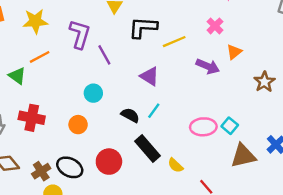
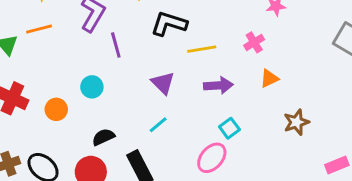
purple arrow: (208, 66) -> (218, 85), moved, turned -40
black semicircle: (130, 115) -> (103, 137), moved, turned -66
orange circle: (78, 125) -> (56, 109), moved
cyan square: (230, 126) -> (229, 128), moved
pink ellipse: (203, 127) -> (212, 158), turned -60

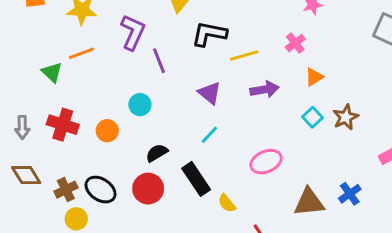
cyan square: (229, 128) -> (312, 117), moved
pink ellipse: (212, 158) -> (266, 162), turned 32

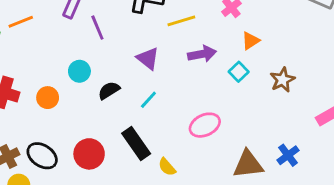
cyan square: (312, 117) -> (239, 72), moved
black semicircle: (157, 153) -> (109, 90), moved

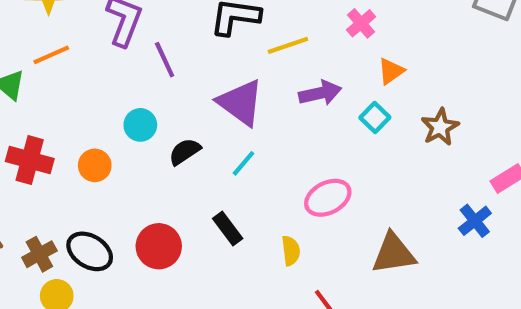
purple triangle: (148, 58) -> (241, 103), size x1.4
black rectangle: (136, 144) -> (228, 228), size x0.7
blue cross: (288, 155) -> (475, 221), moved
yellow semicircle: (167, 167) -> (291, 251), moved, turned -144

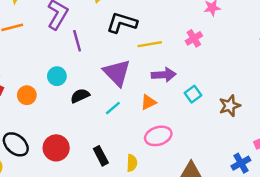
orange triangle: (391, 71) -> (148, 102), moved
black rectangle: (228, 228) -> (101, 156), moved

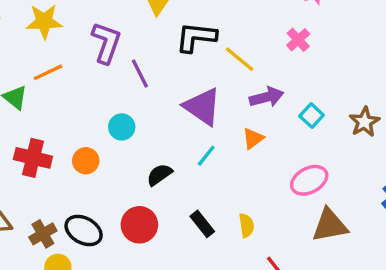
yellow line: (150, 44) -> (240, 59), turned 60
black semicircle: (80, 96) -> (159, 175), moved
pink ellipse: (158, 136) -> (309, 180), moved

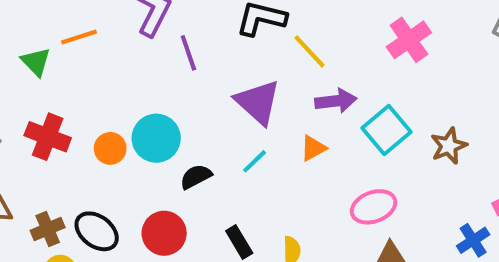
pink cross: (298, 40) -> (409, 40), moved, size x1.5
cyan square: (312, 116) -> (387, 130), size x1.6
cyan circle: (122, 127) -> (156, 138), moved, size x1.5

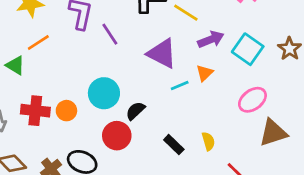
orange circle: (110, 148) -> (66, 111), moved
cyan line: (255, 161) -> (180, 85), moved, turned 36
red circle: (164, 233) -> (117, 136), moved

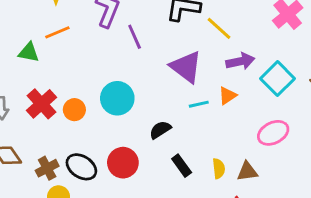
green triangle: (15, 65) -> (29, 52), turned -30
red cross: (35, 111) -> (41, 104), turned 32
black semicircle: (135, 111) -> (160, 130), moved
brown triangle: (273, 133) -> (247, 171), moved, size x0.7
red circle: (117, 136) -> (123, 163), moved

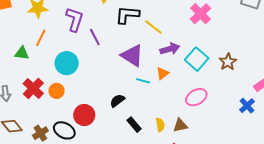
orange line: (57, 32) -> (41, 38), turned -36
cyan circle: (117, 98) -> (67, 63), moved
cyan line: (199, 104) -> (143, 81), turned 32
red circle: (123, 163) -> (84, 115), moved

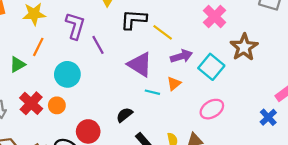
green triangle: (22, 53) -> (18, 64), turned -35
brown star: (228, 62) -> (244, 47), moved, size x1.4

